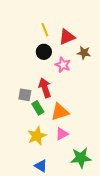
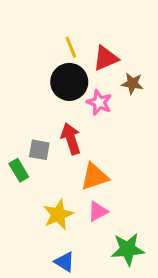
black circle: (44, 52) -> (69, 82), size x1.5
green rectangle: (38, 108) -> (19, 170), moved

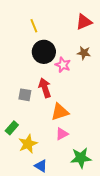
yellow line: (71, 47) -> (34, 26), moved
red triangle: (106, 58) -> (84, 22), moved
green rectangle: (19, 170) -> (12, 128), moved, turned 72
yellow star: (58, 214) -> (28, 144), moved

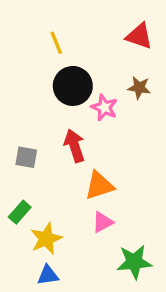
red triangle: (84, 22) -> (139, 36), turned 42
gray square: (25, 95) -> (26, 157), moved
blue triangle: (41, 166) -> (48, 275), moved, turned -40

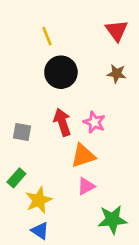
red triangle: (139, 36) -> (117, 30), turned 35
pink star: (104, 108) -> (94, 122), moved
blue triangle: (48, 275) -> (40, 231), turned 42

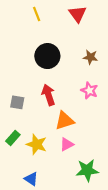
red triangle: (117, 30) -> (78, 14), moved
yellow line: (47, 36) -> (37, 14), moved
pink star: (94, 122) -> (89, 91), moved
yellow star: (39, 200) -> (37, 144), moved, turned -30

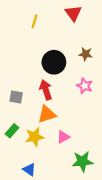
yellow line: (37, 14) -> (34, 21), moved, turned 40
black circle: (47, 56) -> (54, 62), moved
orange triangle: (65, 121) -> (47, 114), moved
yellow star: (37, 144) -> (34, 137), turned -30

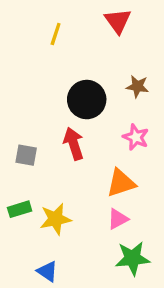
orange triangle: (47, 114) -> (121, 183), moved
green rectangle: (12, 131) -> (20, 209), turned 32
pink triangle: (63, 137) -> (118, 219), moved

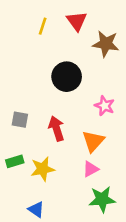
red triangle: (118, 21) -> (77, 21), moved
brown star: (137, 86) -> (106, 44), moved, size x1.5
red arrow: (74, 144) -> (56, 128), moved
orange triangle: (121, 183) -> (93, 141), turned -30

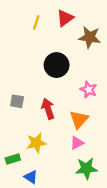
red triangle: (77, 21) -> (65, 18), turned 30
green rectangle: (15, 161) -> (13, 159), moved

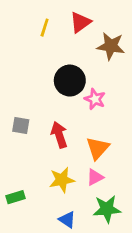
pink star: (89, 90) -> (95, 99), moved
yellow star: (36, 143) -> (62, 180), moved
blue triangle: (31, 177) -> (67, 220), moved

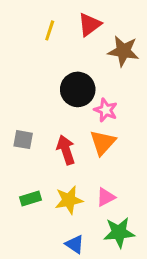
orange triangle: (98, 148) -> (103, 143), moved
green rectangle: (15, 197) -> (31, 199), moved

